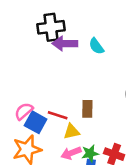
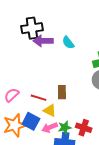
blue square: (36, 122) -> (31, 121), moved
yellow triangle: (72, 132) -> (50, 110), turned 40

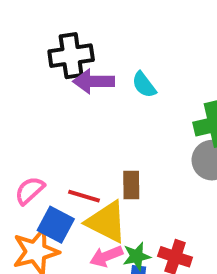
yellow triangle: (50, 110) -> (107, 222), size x1.6
blue square: (31, 121) -> (56, 225), moved

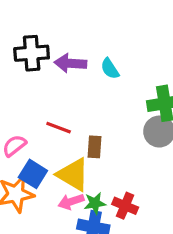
black cross: (71, 56) -> (32, 53), moved
red line: (84, 196) -> (59, 128), moved

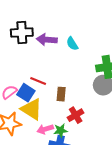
blue square: (33, 174) -> (26, 93), moved
yellow triangle: (73, 175) -> (32, 109), moved
red cross: (125, 206) -> (76, 115), moved, turned 35

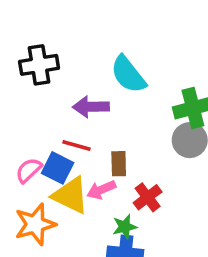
purple arrow: (47, 40) -> (91, 107), moved
cyan semicircle: (72, 44) -> (128, 74), size x1.6
pink arrow: (45, 129) -> (101, 190), moved

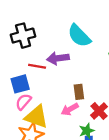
red line: (76, 146) -> (37, 66), moved
blue square: (58, 168) -> (20, 84), moved, turned -36
yellow triangle: (71, 195) -> (37, 117), moved

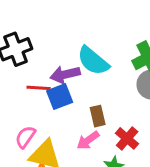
cyan semicircle: (79, 36) -> (93, 61), moved
blue square: (20, 84) -> (60, 97), moved

